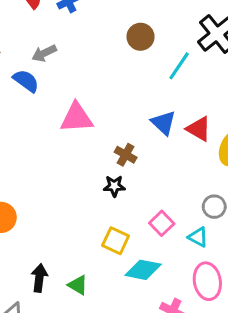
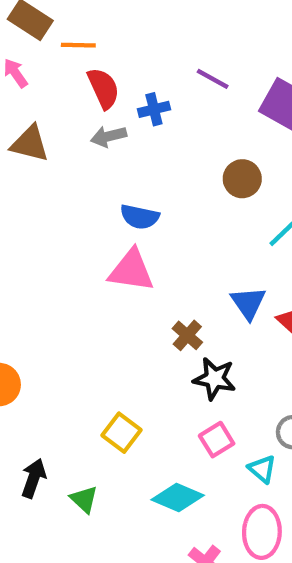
gray arrow: (44, 53) -> (109, 136), moved
blue semicircle: (26, 81) -> (140, 217), moved, turned 144
black star: (114, 186) -> (215, 379), moved, size x1.4
yellow square: (116, 241) -> (122, 433), moved

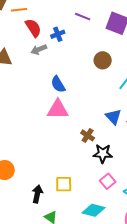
blue semicircle: (140, 217) -> (58, 84), turned 54
yellow square: (122, 433) -> (64, 184), turned -30
black arrow: (34, 478) -> (37, 194), moved

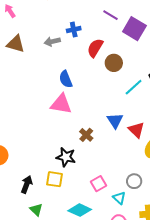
purple line: (83, 17) -> (111, 15), moved
red semicircle: (33, 28) -> (95, 48), moved, turned -126
black star: (103, 154) -> (66, 157), moved

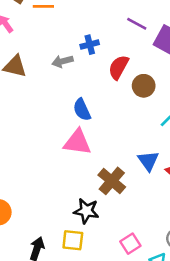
brown cross: (86, 135) -> (112, 181), size x1.5

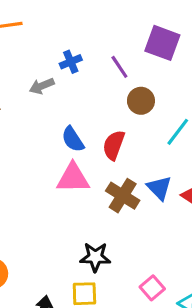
purple line: (137, 24) -> (119, 67), moved, turned 36
red semicircle: (119, 67) -> (114, 145), moved
brown cross: (112, 181) -> (123, 196), moved

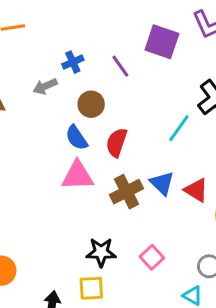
brown circle: (141, 101) -> (91, 104), moved
brown cross: (123, 196) -> (126, 192), turned 32
pink square: (152, 288) -> (152, 257), moved

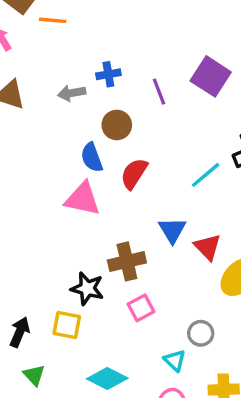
brown cross: (126, 192) -> (127, 261), moved

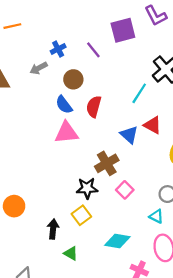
purple square: (211, 76) -> (123, 30), turned -30
red triangle: (208, 247) -> (152, 125), moved
yellow square: (67, 325) -> (81, 215), turned -30

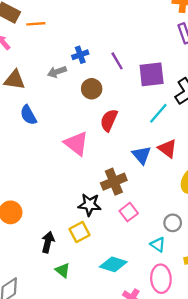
purple square: (123, 30) -> (152, 74), moved
blue semicircle: (64, 105) -> (28, 115), moved
pink triangle: (66, 133) -> (76, 143), turned 35

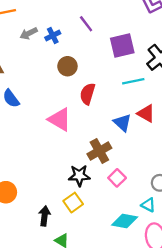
purple line: (117, 61) -> (86, 24), moved
gray arrow: (57, 72) -> (29, 33), moved
cyan line: (158, 113) -> (133, 81), turned 45
cyan diamond: (113, 264) -> (125, 221), moved

